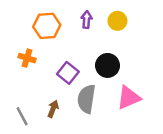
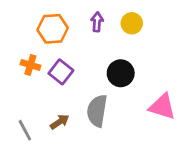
purple square: (68, 73) -> (61, 72), moved
pink triangle: (129, 98) -> (162, 107), moved, turned 40
brown arrow: (53, 109) -> (60, 122), turned 35

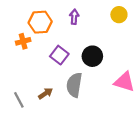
yellow circle: (132, 23) -> (119, 15), moved
orange cross: (30, 65) -> (23, 41), moved, turned -32
purple square: (61, 72) -> (59, 55), moved

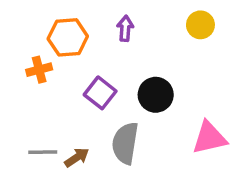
pink triangle: (124, 82) -> (209, 138), turned -30
gray line: (19, 100) -> (43, 152), moved, turned -63

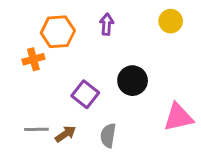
purple square: (100, 93) -> (85, 94), moved
gray semicircle: (125, 143) -> (108, 135), moved, size x0.7

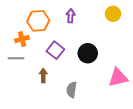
purple square: (85, 94) -> (55, 50), moved
gray line: (36, 129) -> (16, 58), moved
brown arrow: (65, 134) -> (43, 75), moved, turned -56

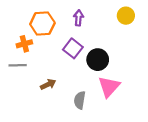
purple square: (55, 50) -> (73, 48), moved
brown arrow: (43, 75) -> (48, 84), turned 64
pink triangle: (118, 78) -> (109, 87), moved, turned -35

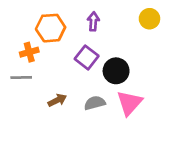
gray semicircle: (80, 100) -> (95, 103), moved, turned 66

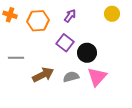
purple arrow: (93, 21) -> (70, 16), turned 32
orange cross: (29, 52) -> (10, 15), moved, turned 32
brown arrow: (57, 100) -> (43, 75), size x1.5

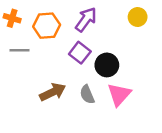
purple arrow: (70, 16) -> (86, 19), size x1.5
gray line: (16, 58) -> (20, 50), moved
gray semicircle: (71, 77) -> (87, 94), turned -98

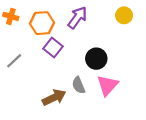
gray line: (20, 50) -> (14, 61), moved, turned -42
purple square: (80, 53) -> (53, 48), moved
brown arrow: (53, 92) -> (54, 97), moved

